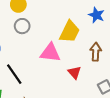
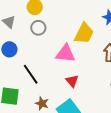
red triangle: (74, 72) -> (72, 81), moved

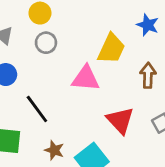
red triangle: (72, 81) -> (120, 120), moved, size x1.5

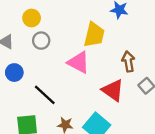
brown arrow: (148, 75) -> (128, 61), moved
pink triangle: (86, 78) -> (79, 62), turned 35

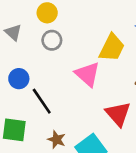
blue circle: (14, 73) -> (19, 79), moved

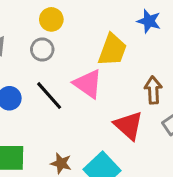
yellow circle: (47, 13) -> (51, 19), moved
black line: (42, 101) -> (49, 96), moved

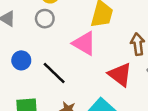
black line: (49, 96) -> (54, 73), moved

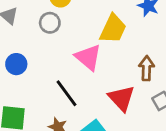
black line: (54, 73) -> (66, 93), moved

